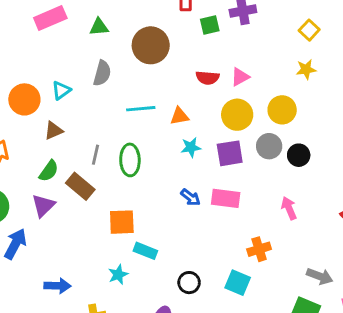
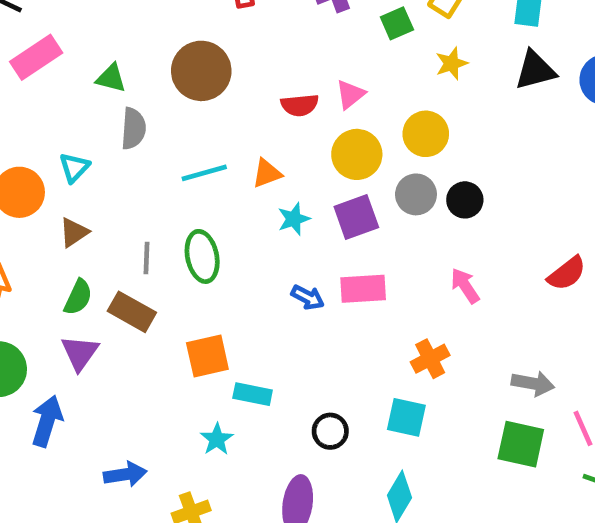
green square: (210, 25) -> (397, 23), moved
green triangle: (99, 27) -> (111, 78), moved, turned 30

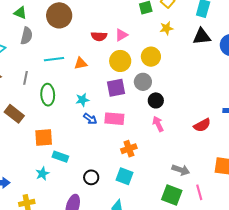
black circle: (465, 200) -> (156, 100), moved
cyan star: (294, 219) -> (82, 100), moved
gray line: (147, 258) -> (26, 78), moved
orange cross: (430, 359) -> (129, 149), moved

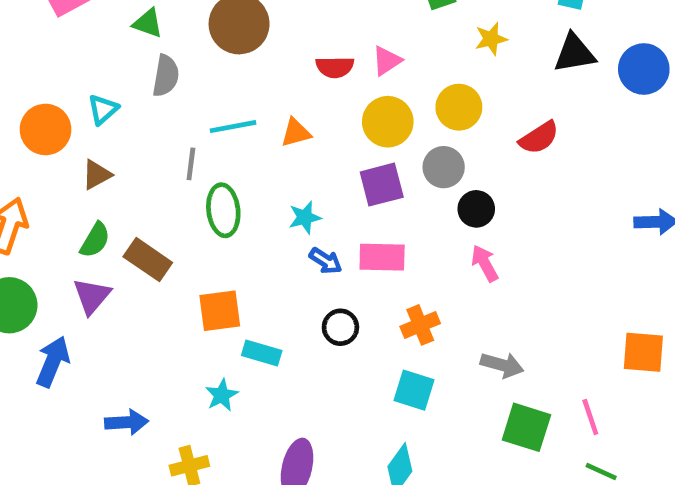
gray line: (26, 78) -> (191, 164), moved
red semicircle: (202, 125) -> (539, 138), moved
gray arrow: (181, 170) -> (502, 365), moved
black circle: (91, 177) -> (340, 327), moved

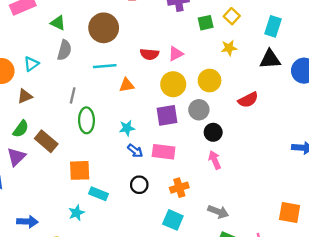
cyan line: (233, 127) -> (105, 66), moved

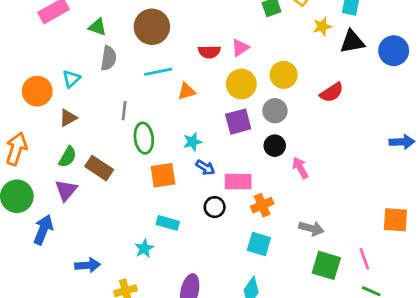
yellow star: (229, 48) -> (322, 26), moved
black circle: (213, 132) -> (275, 146), moved
pink rectangle: (164, 152) -> (238, 182), moved
orange square: (80, 170) -> (163, 175), moved

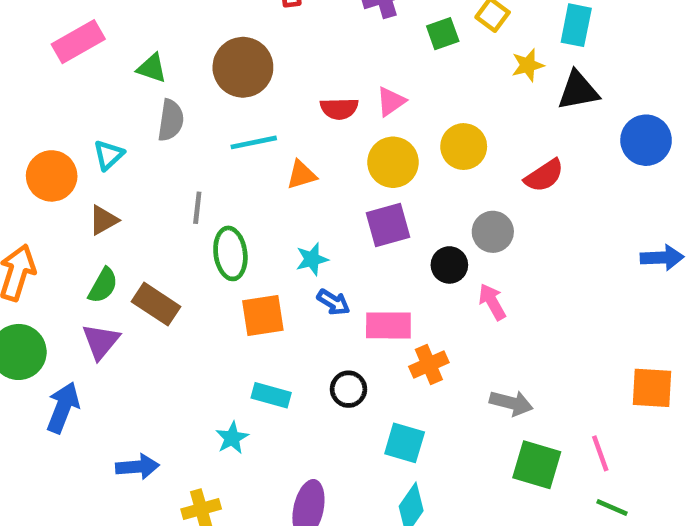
blue circle: (394, 51) -> (646, 140), moved
gray circle: (275, 111) -> (493, 232), moved
black circle: (215, 207) -> (348, 389), moved
cyan square: (259, 244) -> (405, 443), moved

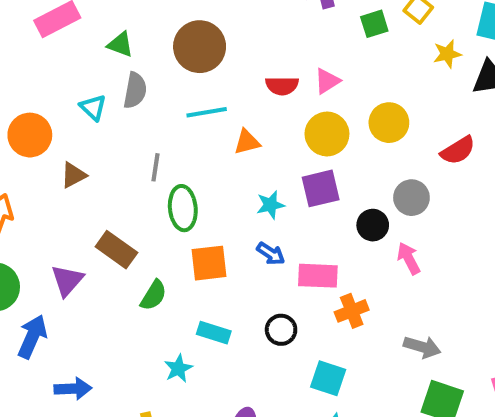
cyan triangle: (109, 155) -> (93, 107), moved, turned -36
cyan star: (312, 259) -> (271, 205), moved
green semicircle: (103, 285) -> (154, 295), moved
blue arrow: (137, 467) -> (73, 389), moved

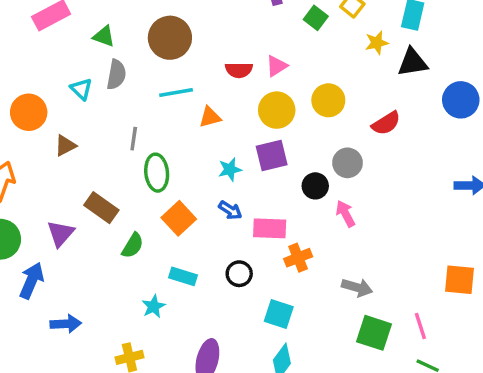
green square: (374, 24) -> (316, 18), turned -35
orange square: (209, 263) -> (179, 218), turned -36

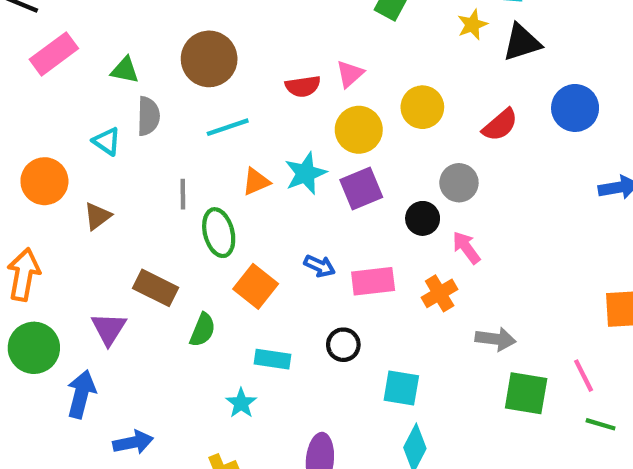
blue circle: (461, 100) -> (575, 108), moved
orange triangle: (210, 117) -> (256, 182), moved
cyan star: (230, 169) -> (306, 173), moved, size x1.4
orange cross: (298, 258) -> (440, 293), moved

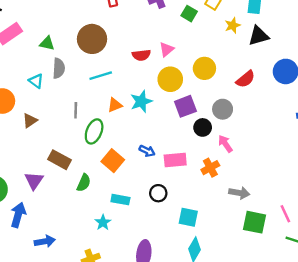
purple square: (361, 188) -> (185, 106), moved
green ellipse: (219, 233) -> (94, 131), turned 35

